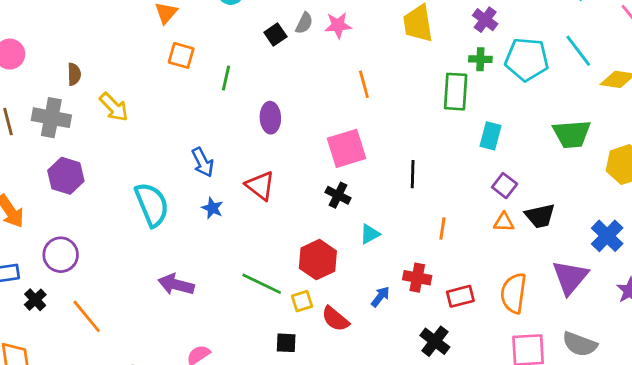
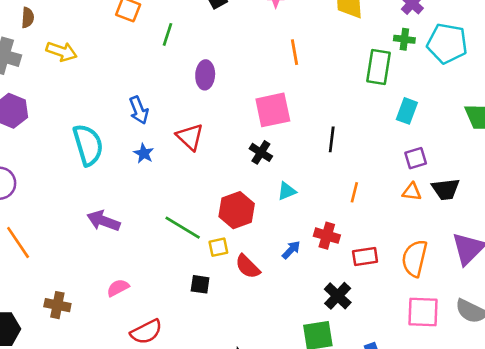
yellow arrow: (114, 107) -> (62, 51), turned -32
purple square: (505, 186) -> (416, 158), turned 30

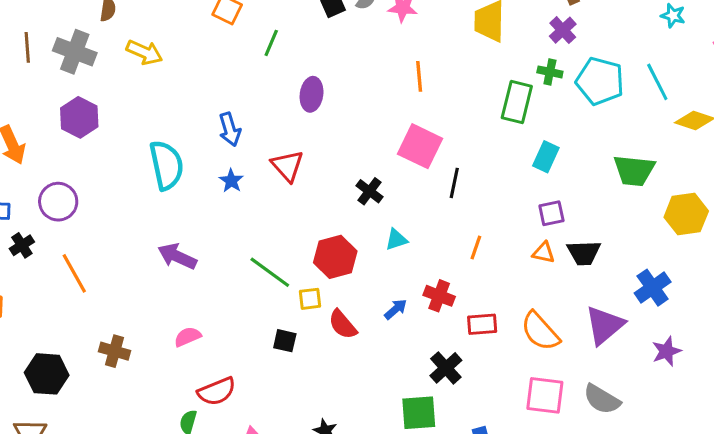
pink square: (273, 110) -> (420, 146), moved, turned 33
orange semicircle: (415, 258) -> (540, 331), turned -60

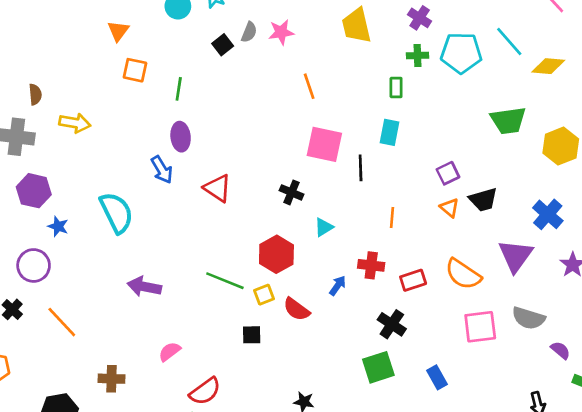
purple ellipse: (312, 94) -> (181, 137), moved
green rectangle: (517, 102) -> (396, 88), size x0.6
cyan rectangle: (546, 157) -> (390, 132), moved
blue star: (231, 181) -> (58, 226), moved
orange triangle: (544, 253) -> (450, 208), turned 42

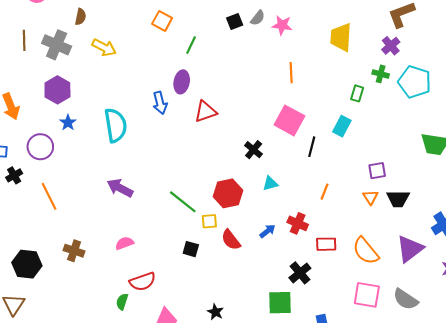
red triangle: (218, 188) -> (205, 112), moved, turned 50

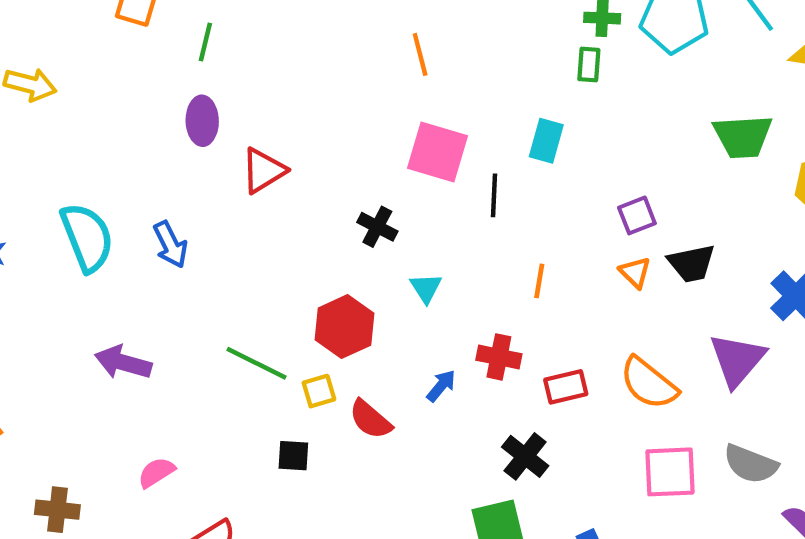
green rectangle: (357, 93) -> (589, 65), moved
blue arrow: (160, 103) -> (170, 245), moved
cyan triangle: (270, 183) -> (426, 288), turned -35

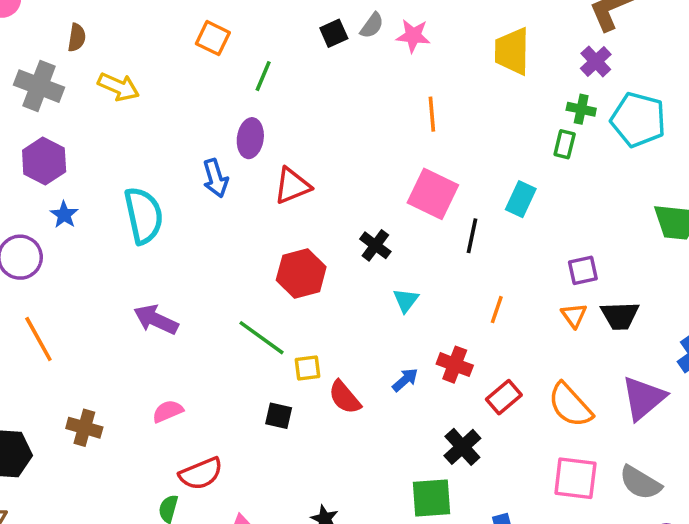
blue arrow: (170, 245) -> (215, 178), moved
red hexagon: (345, 327) -> (301, 273), moved
red rectangle: (566, 387) -> (504, 397), turned -36

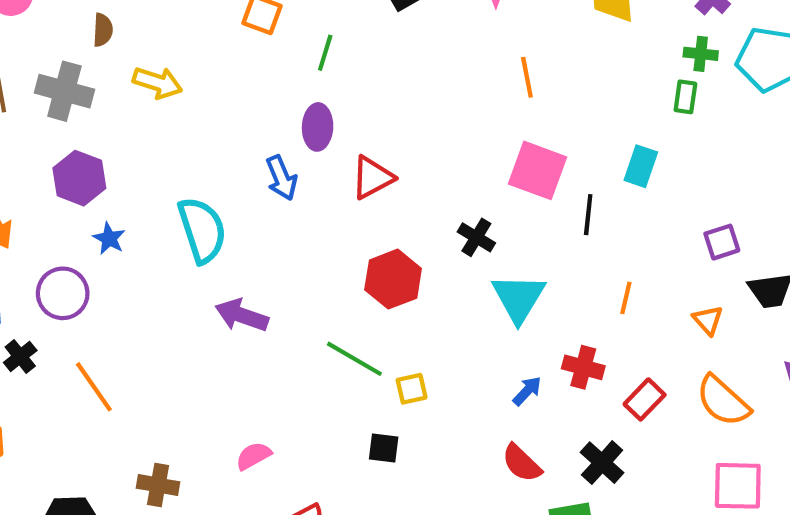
cyan triangle: (406, 300) -> (519, 298), size x1.8
orange triangle: (574, 315) -> (708, 320), moved
purple arrow: (156, 320) -> (242, 315), moved
red semicircle: (345, 397) -> (522, 463), moved

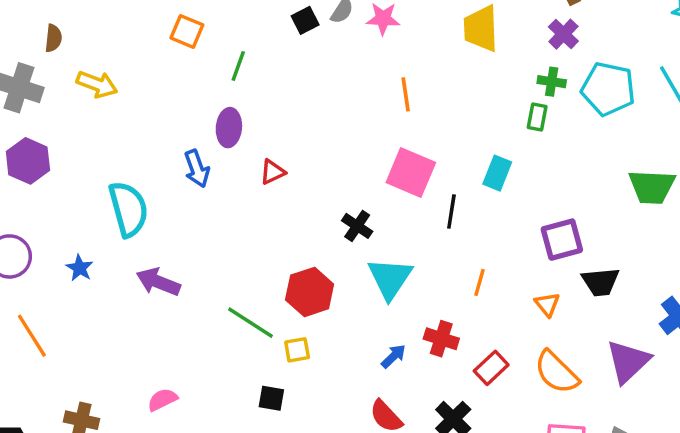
red triangle: (372, 178) -> (273, 172), size x0.7
blue star: (109, 239) -> (80, 268), moved
purple square: (722, 242) -> (562, 240), size x1.4
red hexagon: (393, 279) -> (310, 292), moved

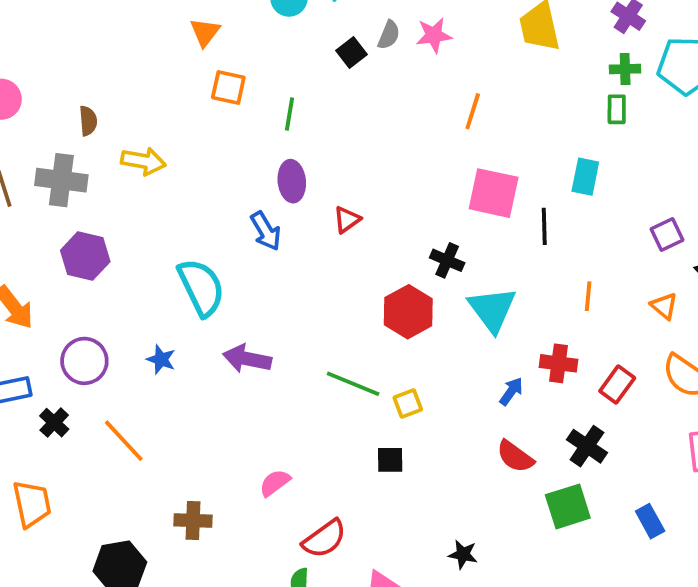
orange line: (406, 94) -> (473, 111), turned 36
purple square: (562, 240) -> (667, 234), size x0.7
red hexagon: (310, 292) -> (408, 312), moved

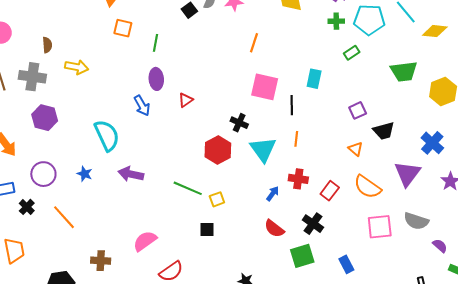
green rectangle: (617, 109) -> (352, 53), moved, turned 56
orange line: (588, 296) -> (296, 139), moved
pink semicircle: (275, 483) -> (145, 241), size x1.4

